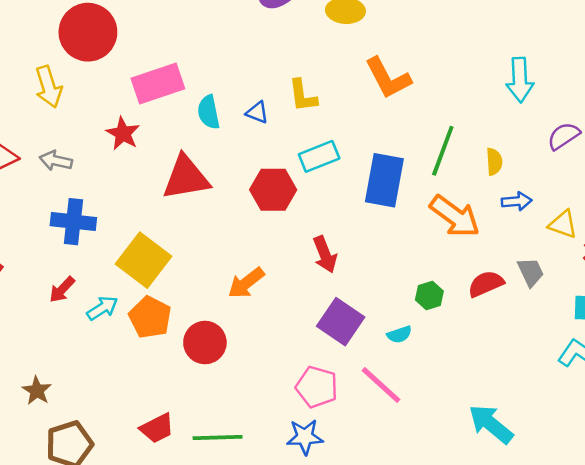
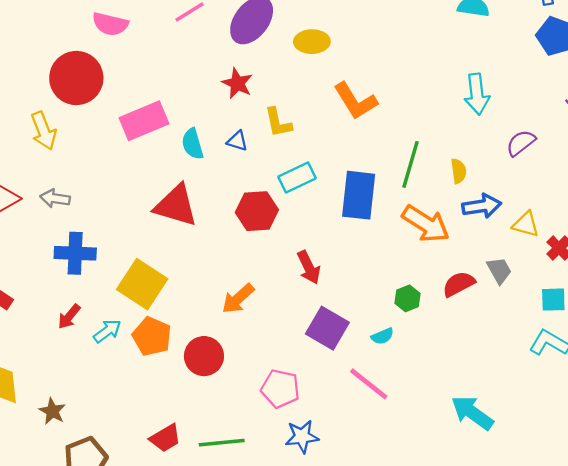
red star: (123, 133) -> (237, 83), moved
red triangle: (186, 178) -> (176, 206), turned 30
blue arrow: (517, 201) -> (482, 206), size x1.4
pink pentagon: (317, 387) -> (280, 389), moved

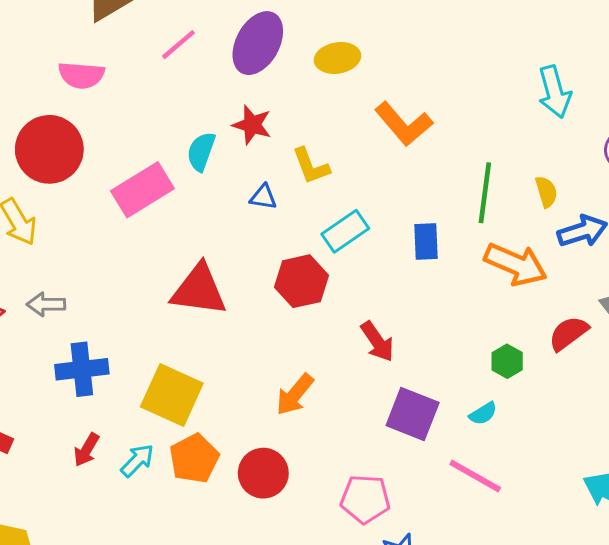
cyan semicircle: (193, 144) -> (201, 152), moved, turned 44
blue rectangle: (359, 195) -> (426, 241), size x0.6
orange pentagon: (152, 336) -> (194, 458), turned 30

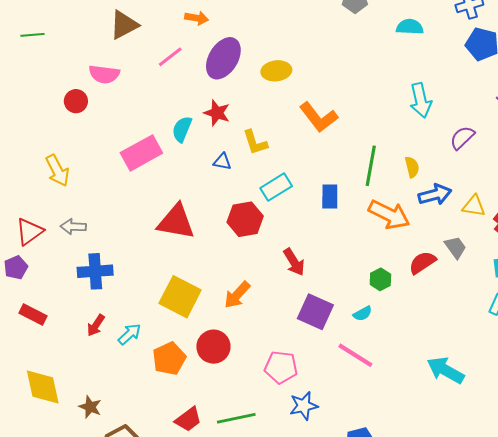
red circle: (49, 149) -> (76, 101), moved, size x0.5
yellow square: (172, 395) -> (180, 297), moved
orange pentagon: (194, 458) -> (169, 359), moved

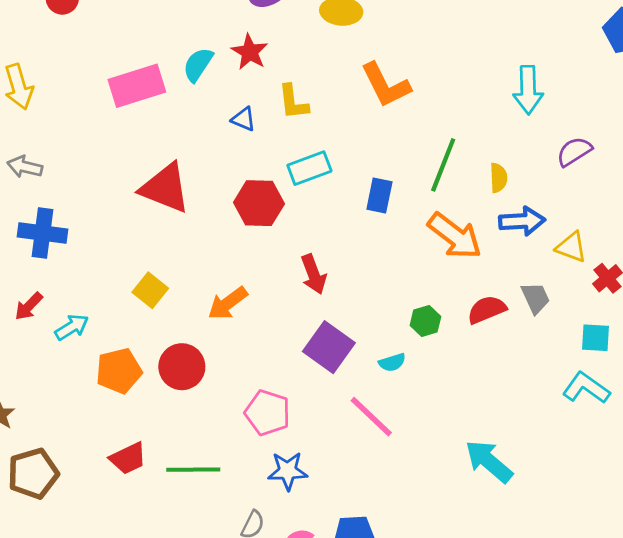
yellow square: (180, 297) -> (150, 290), size x0.6

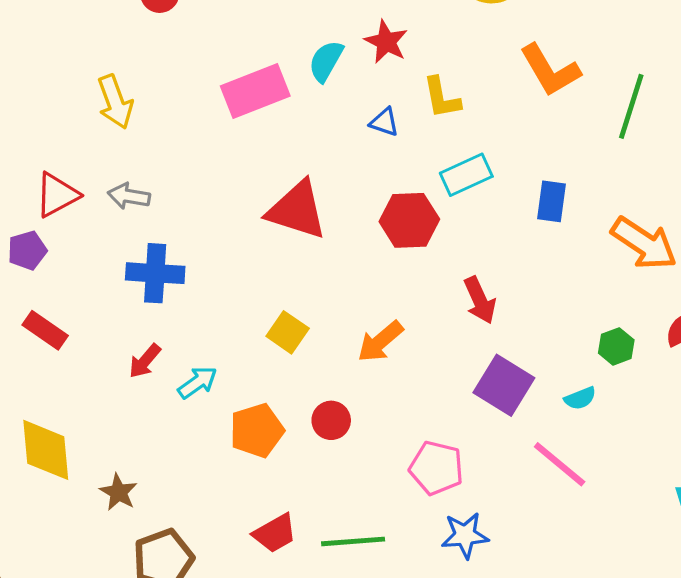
green line: (443, 165) -> (631, 106), moved
red circle: (182, 367) -> (331, 420), size x0.7

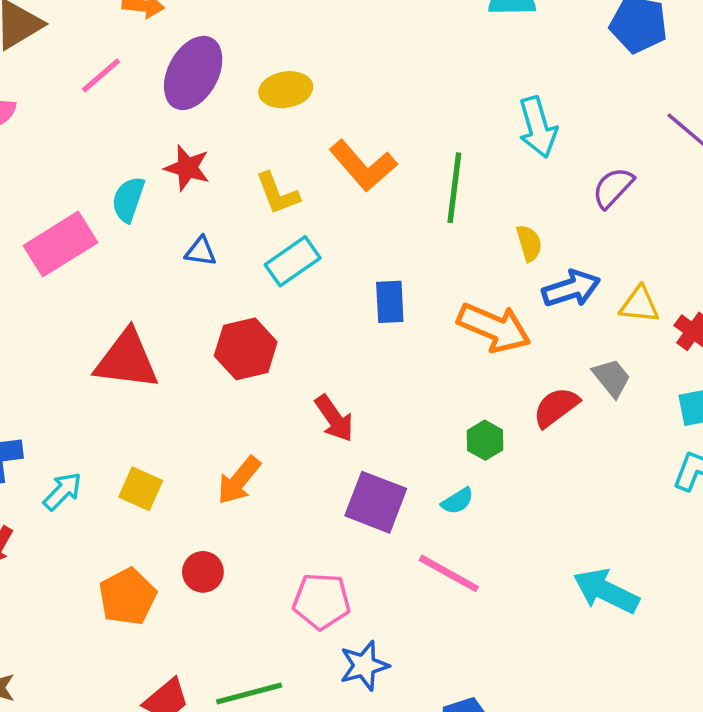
yellow L-shape: (442, 98) -> (277, 193), moved
cyan rectangle: (466, 175) -> (293, 261), moved
cyan arrow: (198, 382) -> (63, 491), moved

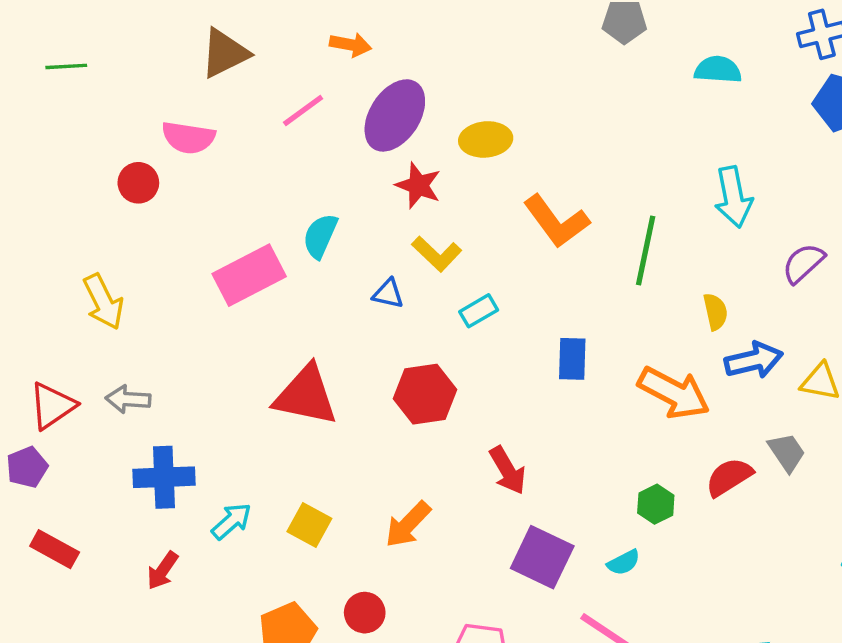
red star: (187, 168) -> (418, 185), moved
yellow L-shape: (277, 193) -> (437, 254), moved, turned -30
cyan rectangle: (293, 261) -> (479, 311), size x0.7

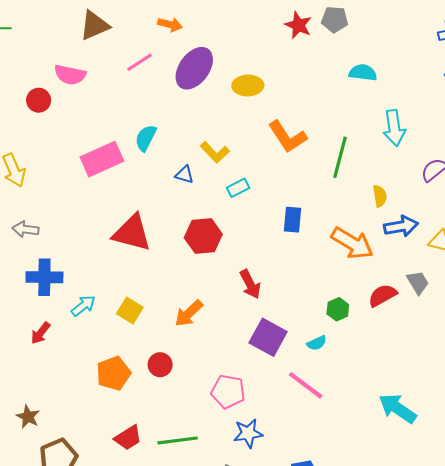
cyan semicircle: (718, 70) -> (363, 73), moved
red star: (418, 185) -> (298, 25), moved

